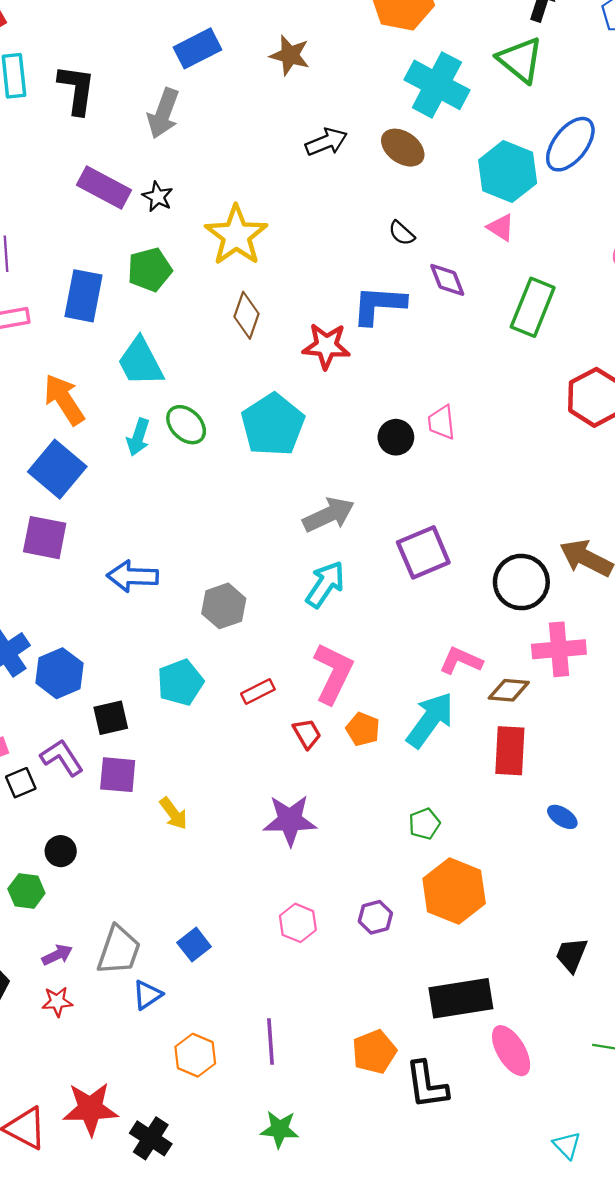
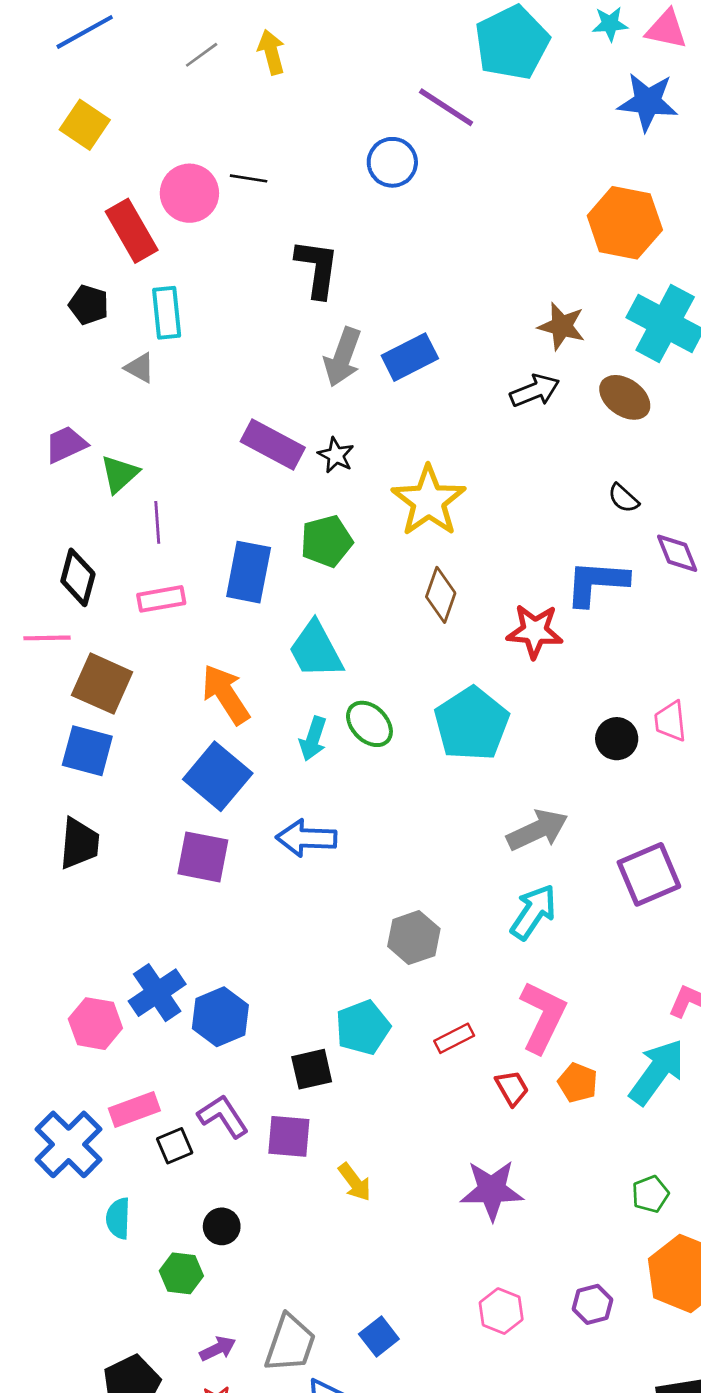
blue rectangle: (197, 48) -> (410, 357), moved
brown star: (290, 55) -> (562, 326), moved
black L-shape: (77, 89) -> (317, 268), moved
blue arrow: (133, 576) -> (306, 838), moved
black square: (111, 718) -> (312, 1069), moved

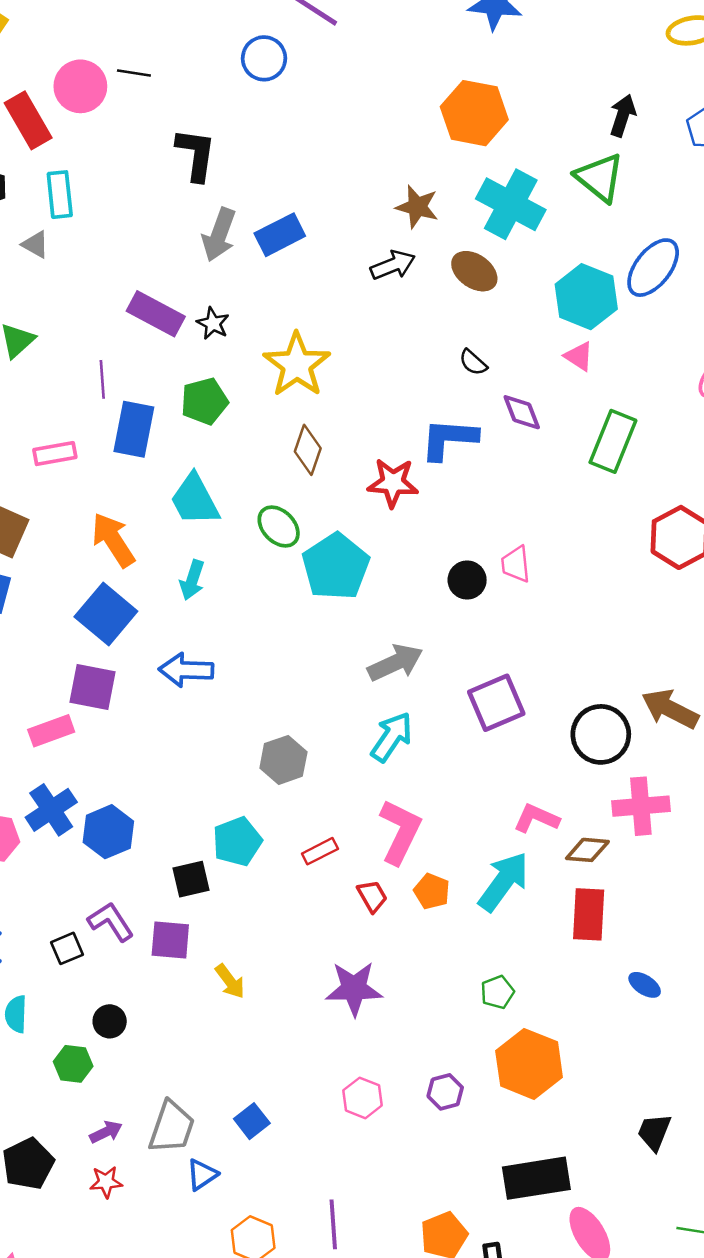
purple line: (157, 522) -> (102, 379), moved
green ellipse: (369, 724) -> (279, 526), moved
pink rectangle: (134, 1110) -> (51, 731), moved

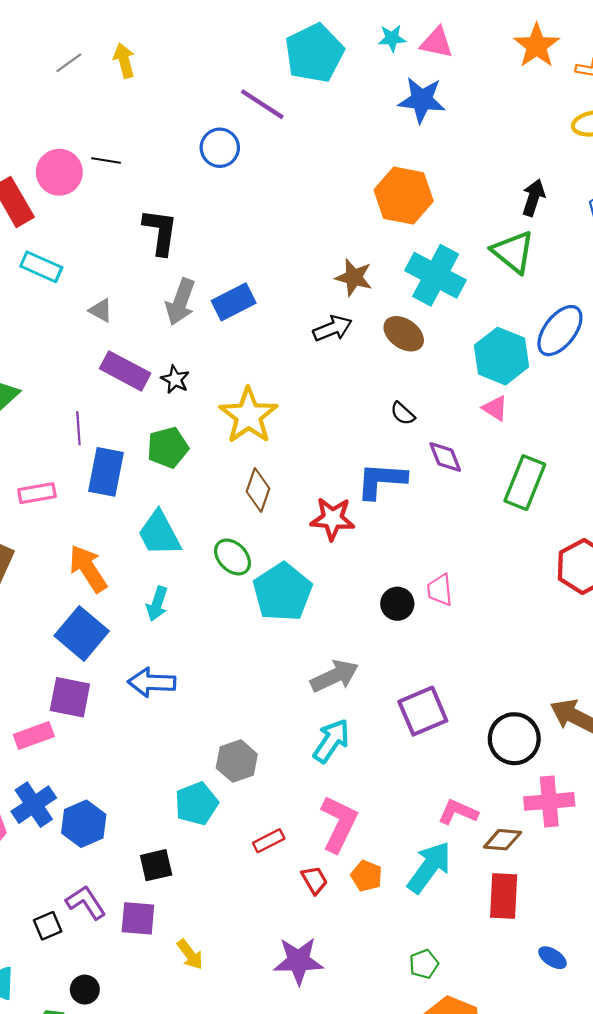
cyan rectangle: (60, 195) -> (41, 267), turned -60
gray triangle: (35, 244) -> (101, 310), moved
cyan pentagon: (237, 841) -> (196, 804), moved

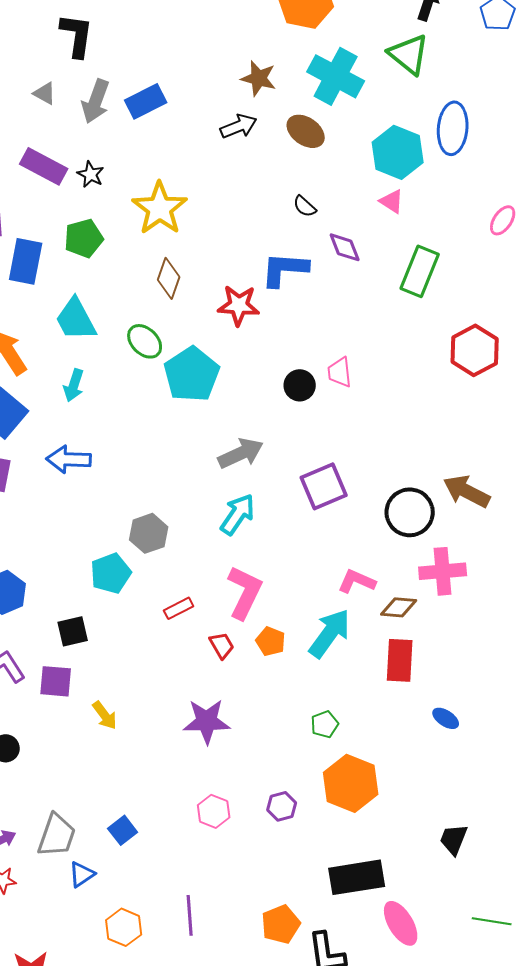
gray triangle: (101, 310) -> (45, 93), moved
blue ellipse: (560, 331) -> (453, 128), turned -33

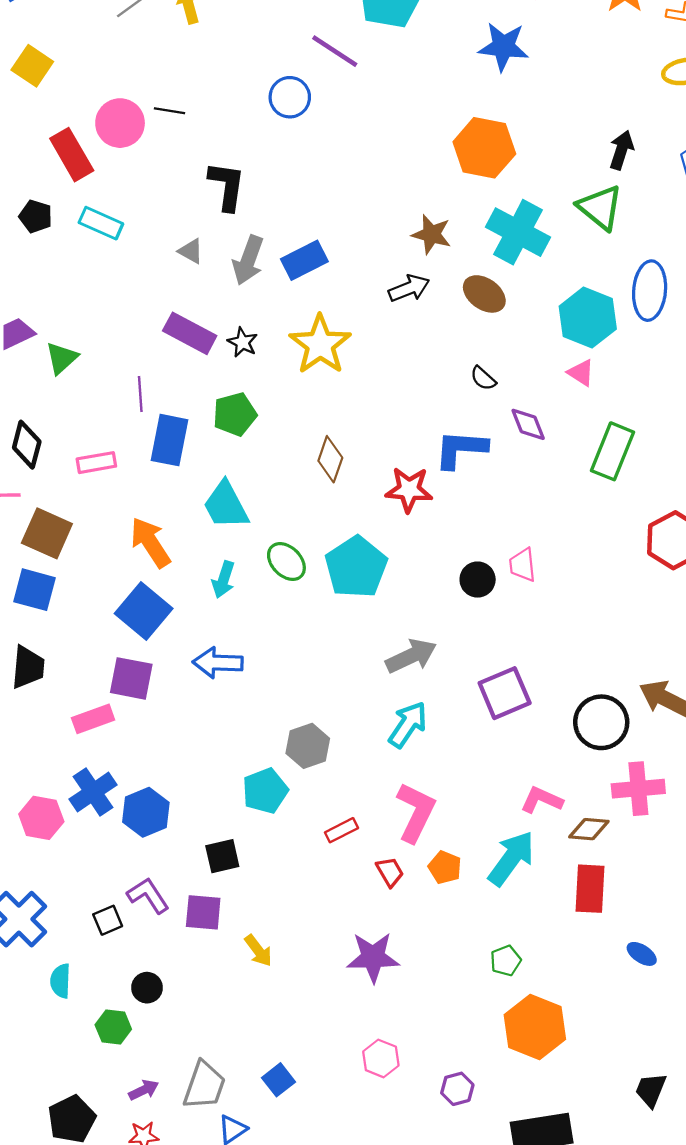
yellow star: (160, 208) -> (320, 345), moved
green ellipse: (145, 341) -> (286, 562), moved
purple hexagon: (282, 806) -> (457, 1089), moved

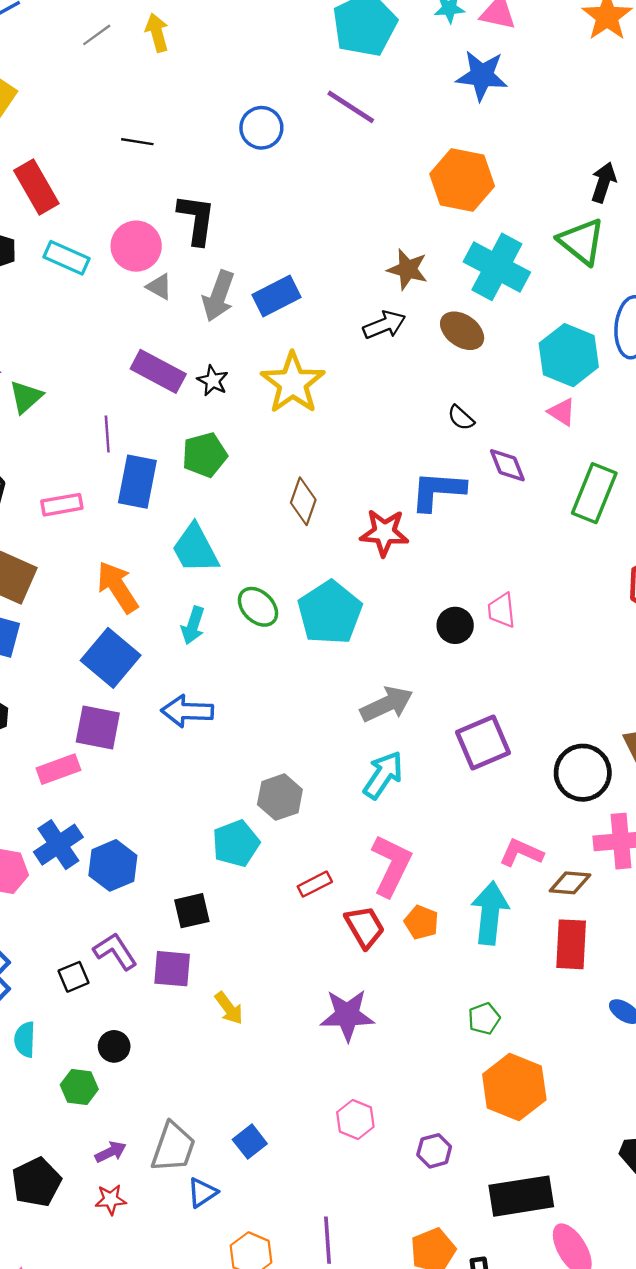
purple line: (335, 51) -> (351, 107), moved
pink circle: (120, 123) -> (136, 246), moved
cyan arrow: (511, 858) -> (490, 913), turned -30
red trapezoid: (390, 872) -> (365, 927), size x1.4

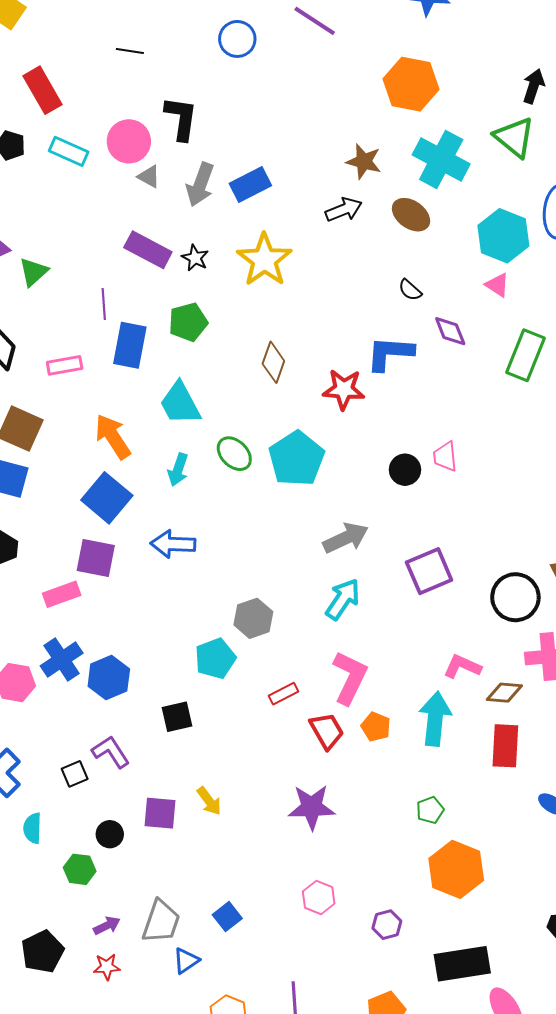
purple square: (172, 969) -> (160, 813), moved

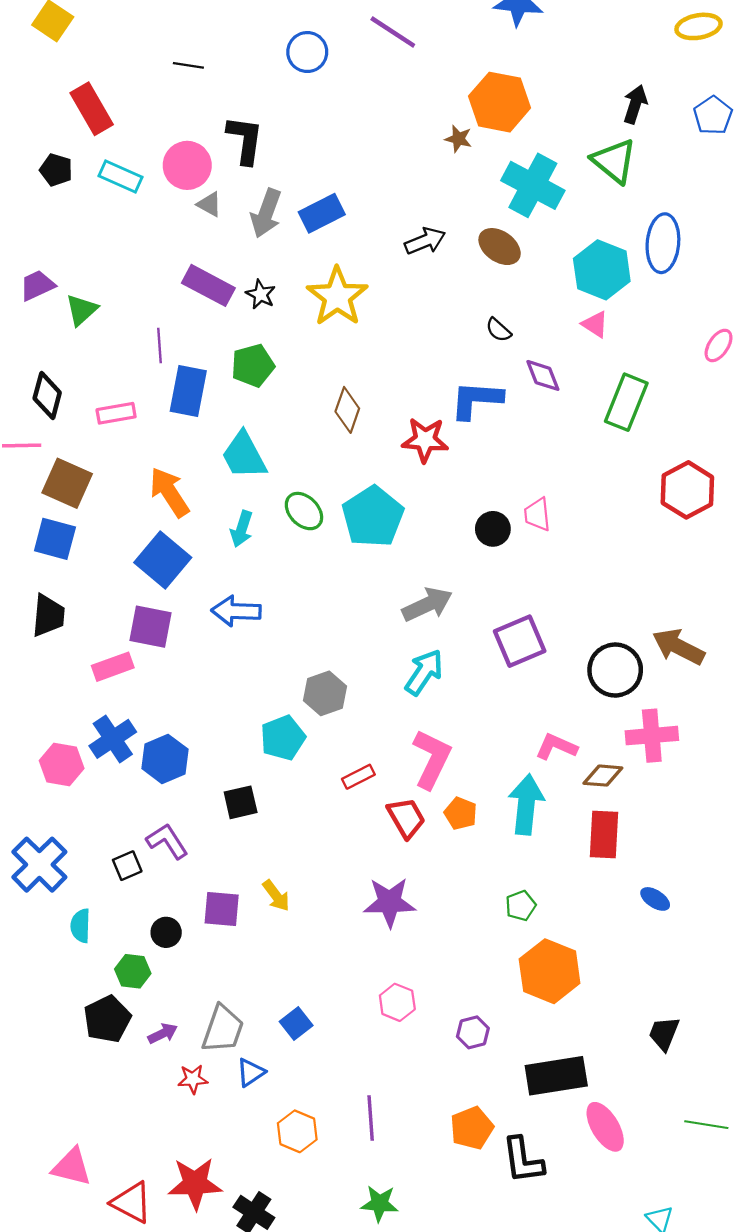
brown star: (364, 161) -> (458, 139), moved, size x0.7
black pentagon: (43, 952) -> (107, 1019), moved
red star: (107, 967) -> (193, 1079), moved

